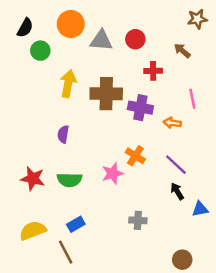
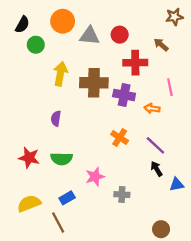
red cross: (153, 71) -> (135, 63), size x1.5
pink star: (113, 174) -> (95, 177), moved

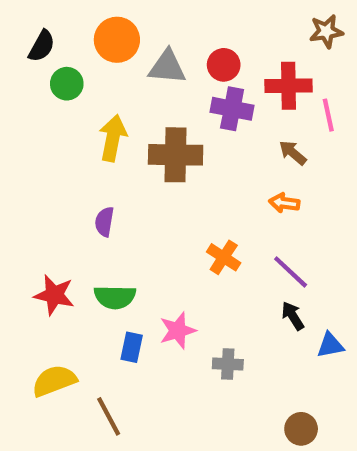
brown arrow: (161, 45) -> (293, 153), moved
red cross: (135, 63) -> (289, 86), moved
pink line: (170, 87) -> (328, 115), moved
purple cross: (124, 95) -> (232, 109), moved
blue rectangle: (67, 198) -> (132, 347), moved, turned -48

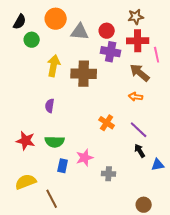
brown star: (326, 31) -> (136, 17), moved
brown arrow: (293, 153) -> (140, 73), size x1.5

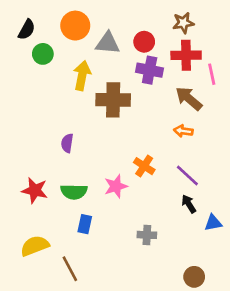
yellow arrow: (54, 66) -> (82, 76), moved
pink star: (85, 158) -> (116, 186), moved

